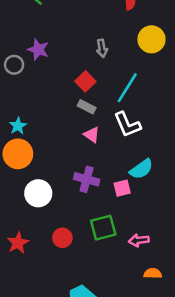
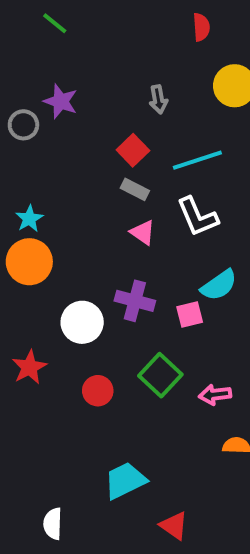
cyan line: (127, 88) -> (197, 160), turned 40
white circle: (38, 193) -> (82, 322), moved
green square: (103, 228) -> (160, 375), turned -32
red star: (18, 243) -> (29, 367), moved

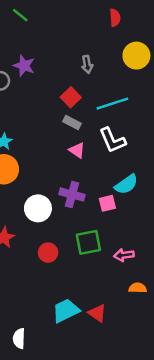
green square: (160, 375) -> (88, 242), turned 36
red triangle: (174, 526) -> (97, 313), moved

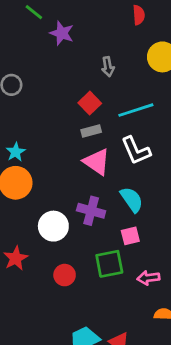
purple star: (24, 66) -> (62, 33), moved
gray rectangle: (72, 123) -> (91, 131), turned -42
pink triangle: (77, 150) -> (97, 162), size x1.5
cyan semicircle: (126, 184) -> (132, 200), moved, turned -90
pink square: (107, 203) -> (130, 236), moved

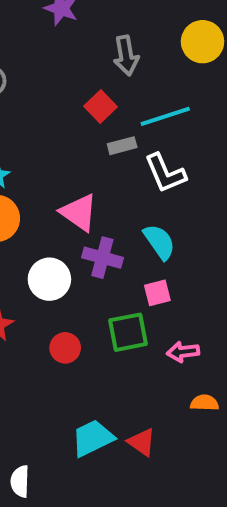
gray arrow: (108, 67) -> (126, 55), size x1.4
gray rectangle: (91, 131) -> (122, 146), moved
pink triangle: (97, 162) -> (79, 212), moved

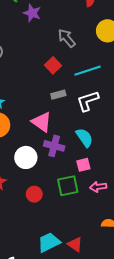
gray arrow: (126, 55) -> (67, 38), turned 150
gray rectangle: (122, 146) -> (58, 95), moved
white L-shape: (165, 173) -> (88, 101), turned 95
pink arrow: (183, 352) -> (98, 187), moved

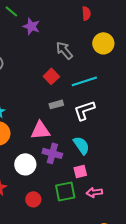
pink triangle: (42, 122) -> (40, 130), turned -40

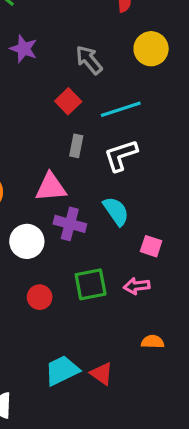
purple star: (31, 26) -> (24, 49), moved
gray rectangle: (56, 104) -> (76, 146), turned -64
pink square: (80, 171) -> (151, 246), moved, turned 32

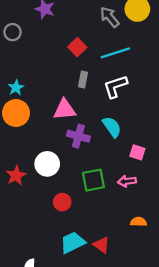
gray arrow: (89, 60) -> (110, 17), moved
white circle: (27, 241) -> (47, 164), moved
red circle: (40, 297) -> (62, 202), moved

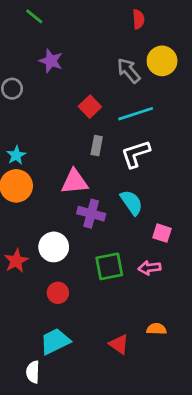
red circle: (62, 202) -> (58, 293), moved
orange semicircle: (139, 222) -> (156, 329), moved
cyan trapezoid: (73, 243) -> (55, 341), moved

